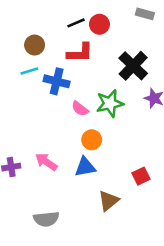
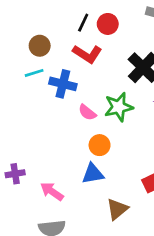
black line: (76, 23) -> (83, 23), turned -42
red L-shape: (80, 53) -> (87, 54), turned 32
pink arrow: (46, 162) -> (52, 191), moved

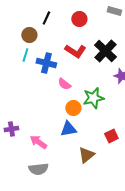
black line: (83, 23) -> (46, 18), moved
red L-shape: (87, 54) -> (75, 51), moved
cyan line: (34, 73) -> (25, 55), turned -56
green star: (119, 107) -> (93, 98), moved

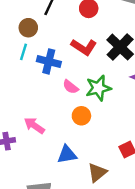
green star: (93, 98) -> (98, 88), moved
blue triangle: (68, 129) -> (67, 154), moved
pink arrow: (38, 142) -> (34, 125), moved

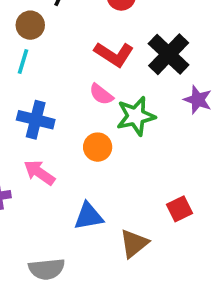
blue cross: (49, 61) -> (36, 120), moved
pink semicircle: (71, 87) -> (101, 94), moved
orange circle: (81, 116) -> (98, 147), moved

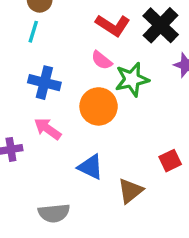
orange circle: (98, 147) -> (99, 106), size x1.5
blue triangle: (89, 216) -> (91, 167), turned 36

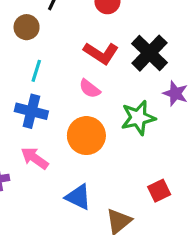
cyan line: (33, 32) -> (36, 71), moved
green star: (132, 79) -> (138, 118), moved

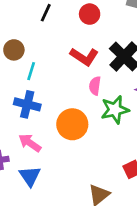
brown circle: (27, 27) -> (14, 50), moved
pink semicircle: (90, 89) -> (95, 86), moved, turned 60
blue triangle: (78, 197) -> (30, 176), moved, turned 30

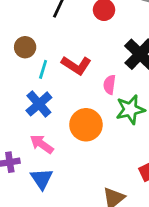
red L-shape: (84, 57) -> (76, 65), moved
blue cross: (27, 104) -> (39, 104), turned 35

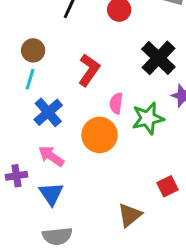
red L-shape: (76, 65) -> (89, 70), turned -88
cyan line: (43, 69) -> (30, 79), moved
pink semicircle: (110, 85) -> (116, 103), moved

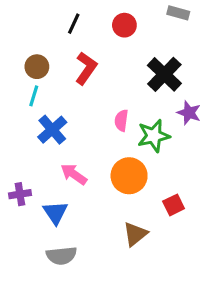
red L-shape: (89, 70) -> (86, 68), moved
orange circle: (100, 135) -> (129, 176), moved
pink arrow: (51, 156) -> (74, 174), moved

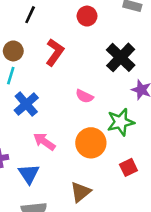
black line: (74, 24) -> (30, 15), moved
pink semicircle: (121, 120) -> (84, 96), turned -72
green star: (154, 136) -> (121, 122), moved
brown triangle: (135, 234) -> (81, 192), moved

